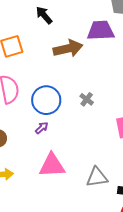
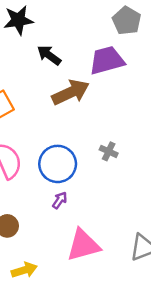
black arrow: (44, 15) -> (49, 55), moved

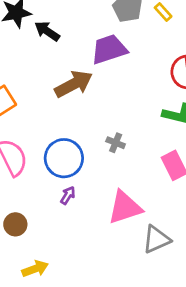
black arrow: (49, 55) -> (47, 31), moved
pink triangle: (83, 245) -> (125, 207), moved

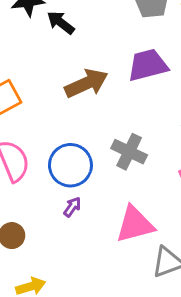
purple trapezoid: (109, 49) -> (148, 65), moved
gray cross: (116, 143) -> (129, 152), size x1.6

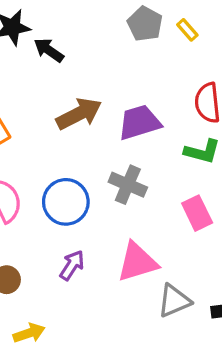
purple trapezoid: (148, 65) -> (139, 122), moved
purple arrow: (72, 207) -> (72, 265), moved, size x1.4

